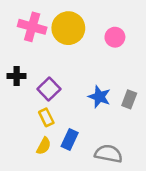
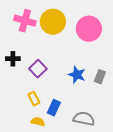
pink circle: (115, 37) -> (89, 29), size x1.6
yellow rectangle: (46, 117) -> (34, 99), moved
yellow semicircle: (44, 146) -> (38, 122), moved, turned -104

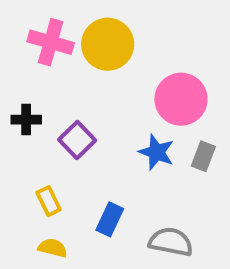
pink circle: (89, 29) -> (181, 99), moved
yellow rectangle: (34, 99) -> (49, 201), moved
yellow semicircle: (38, 122) -> (53, 248), moved

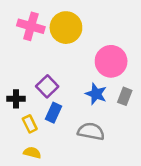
black cross: (26, 120) -> (16, 99), moved
blue rectangle: (110, 219) -> (53, 113), moved
gray semicircle: (171, 242) -> (91, 131), moved

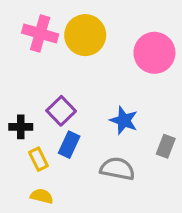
pink circle: (111, 61) -> (154, 53), moved
gray rectangle: (125, 96) -> (166, 146), moved

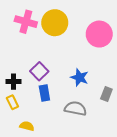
blue rectangle: (69, 145) -> (44, 93), turned -35
yellow rectangle: (38, 159) -> (12, 102), moved

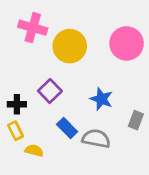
yellow circle: (55, 23) -> (70, 46), moved
blue rectangle: (44, 93) -> (67, 128), moved, turned -35
yellow semicircle: (27, 126) -> (34, 150), moved

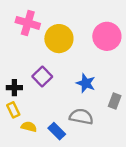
blue rectangle: (67, 128) -> (57, 131), moved

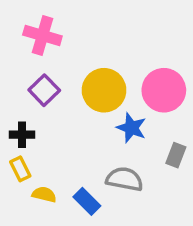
pink circle: (107, 36) -> (164, 90), moved
yellow circle: (59, 39) -> (104, 90), moved
purple square: (42, 76) -> (44, 90), moved

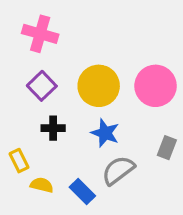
blue star: (131, 128) -> (105, 133), moved
black cross: (22, 135) -> (53, 128), moved
gray semicircle: (125, 179) -> (118, 170), turned -48

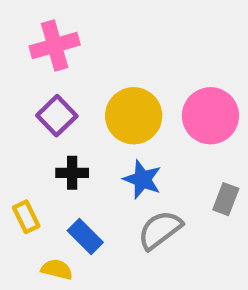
pink cross: (40, 34) -> (55, 45), turned -32
yellow semicircle: (42, 185) -> (57, 269), moved
blue rectangle: (82, 191) -> (85, 236), moved

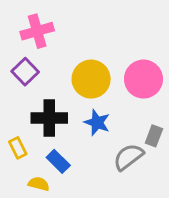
purple square: (57, 116) -> (25, 72), moved
black cross: (72, 173) -> (49, 118), size x1.6
gray semicircle: (160, 230) -> (128, 157), moved

